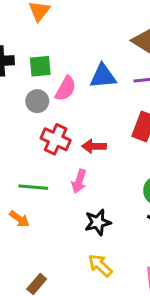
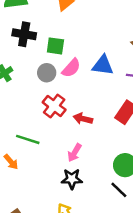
pink arrow: (79, 181) -> (75, 153), moved

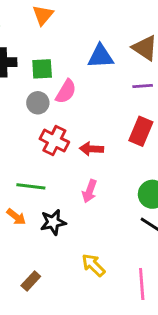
blue triangle: (103, 65) -> (101, 56), moved
black star: (72, 179) -> (53, 222), moved

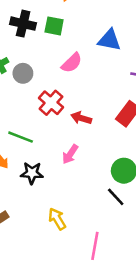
green square: (42, 69) -> (54, 26), moved
gray circle: (38, 103) -> (23, 73), moved

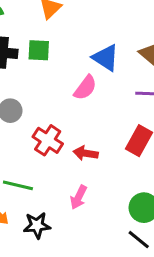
blue triangle: (109, 40) -> (106, 58), turned 30
pink semicircle: (72, 63) -> (85, 88), moved

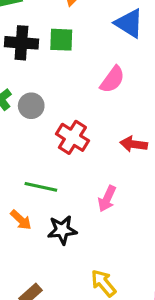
blue triangle: (106, 58) -> (129, 23), moved
red arrow: (86, 153) -> (134, 144), moved

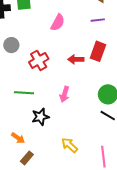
red cross: (72, 137) -> (39, 60), turned 36
orange arrow: (21, 220) -> (18, 138), moved

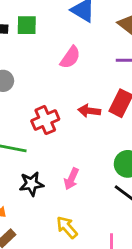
red cross: (39, 60) -> (45, 120), moved
pink arrow: (65, 94) -> (71, 179), moved

